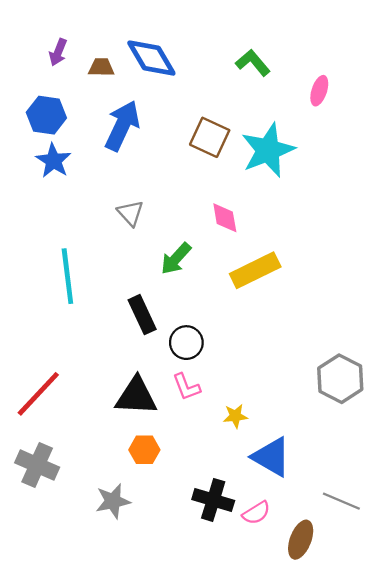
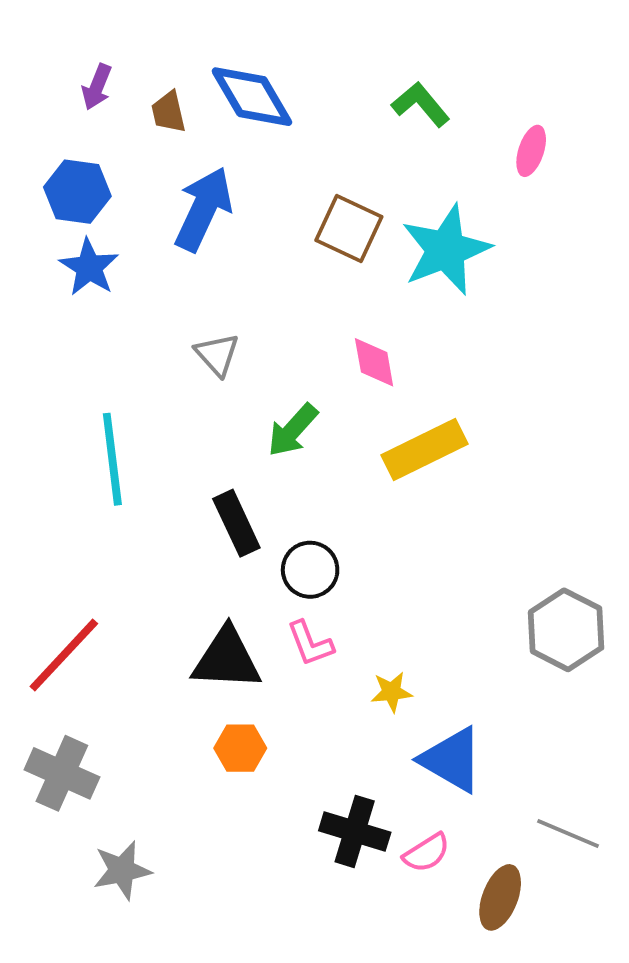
brown trapezoid: (101, 67) -> (169, 112), turned -104
gray star: (113, 501) -> (122, 870), moved

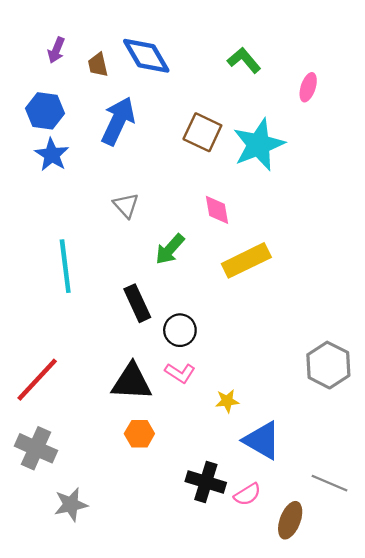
pink L-shape: (310, 643) -> (180, 373), turned -36

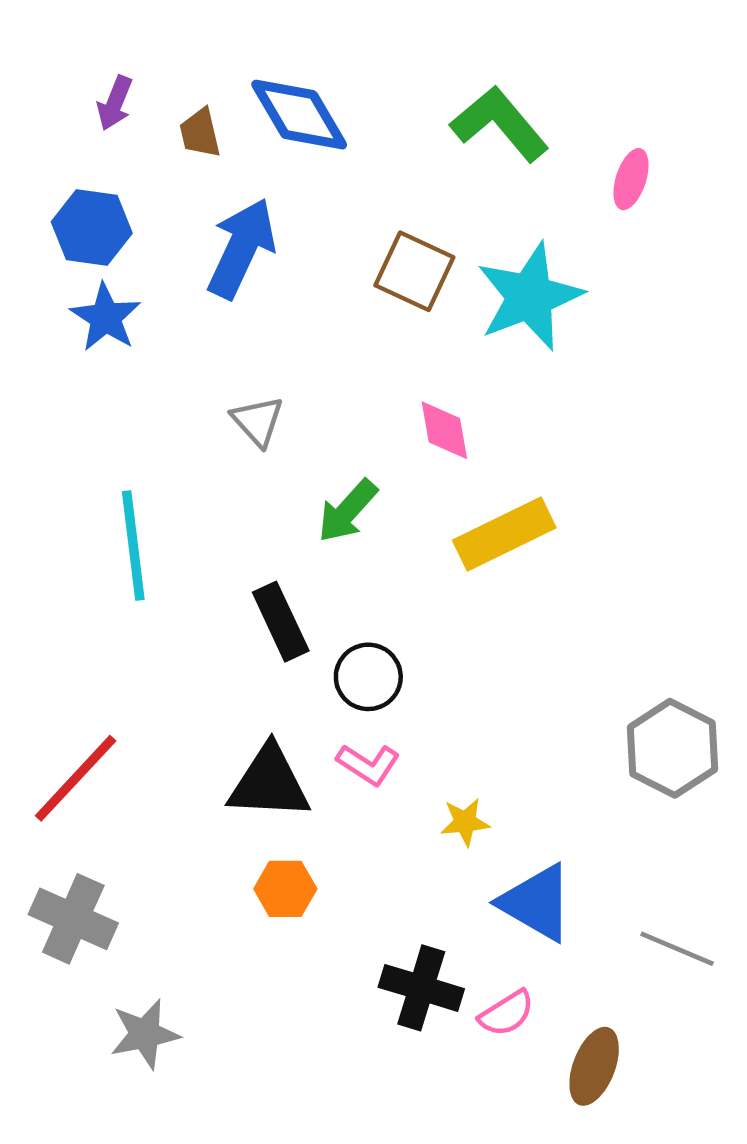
green L-shape: (244, 60) -> (500, 124), size x1.4
gray line: (330, 483) -> (677, 949), moved

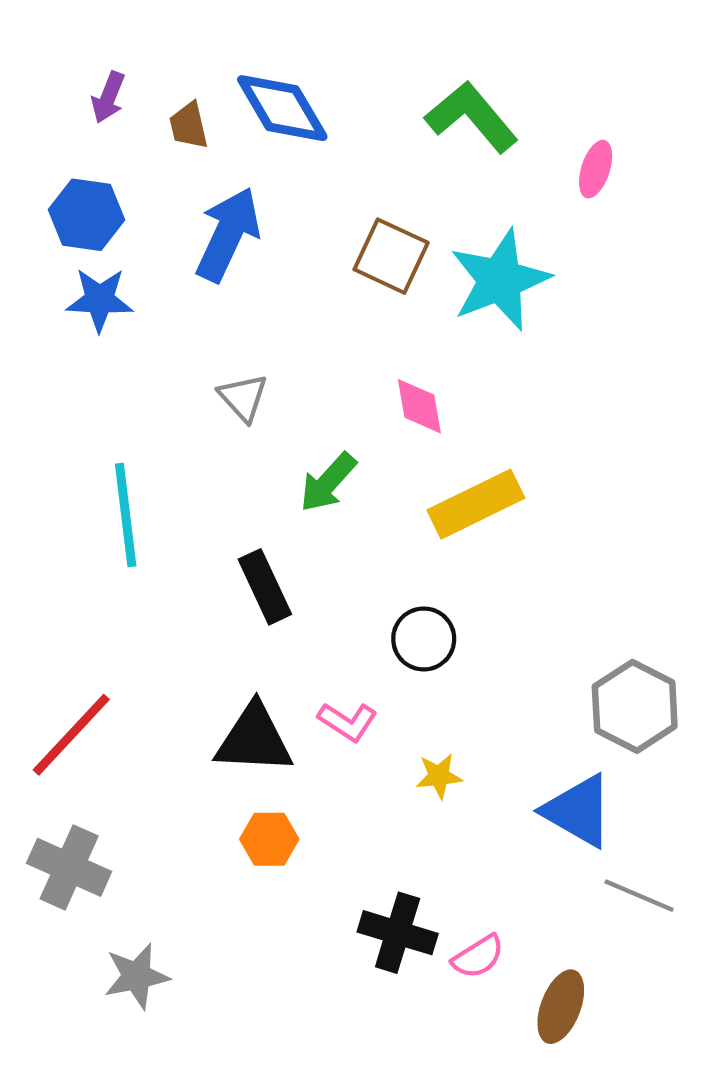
blue star: (106, 317) -> (100, 300), turned -30
black circle: (368, 677) -> (424, 639), moved
blue triangle: (536, 903) -> (578, 811), moved

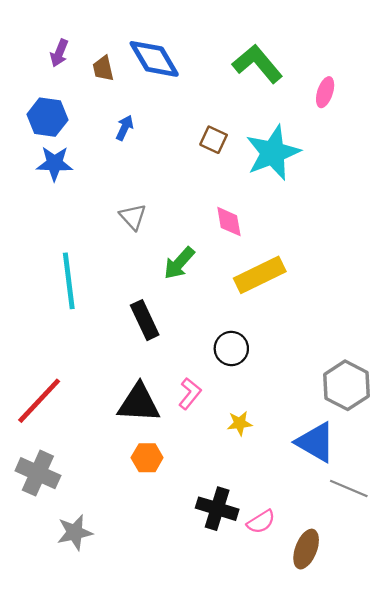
blue arrow: (228, 234) -> (125, 128), size x0.5
brown square: (391, 256) -> (214, 140), size x0.7
pink L-shape: (348, 722) -> (190, 394), turned -84

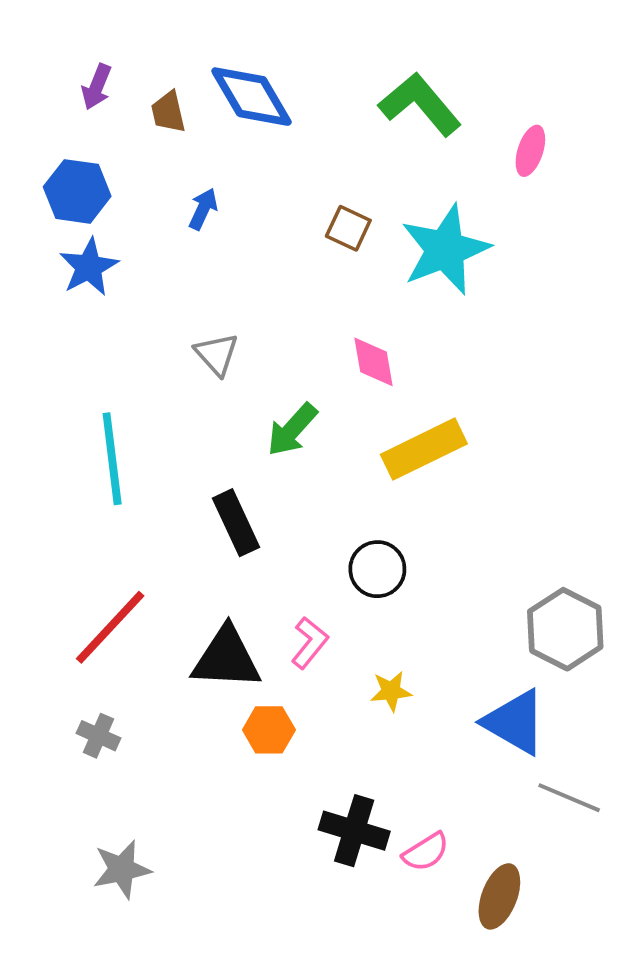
blue star: (55, 163) -> (89, 267), turned -30
red line: (39, 401) -> (110, 627), moved
orange hexagon: (147, 458) -> (269, 730), moved
gray cross: (38, 473) -> (99, 736), moved, size x0.6

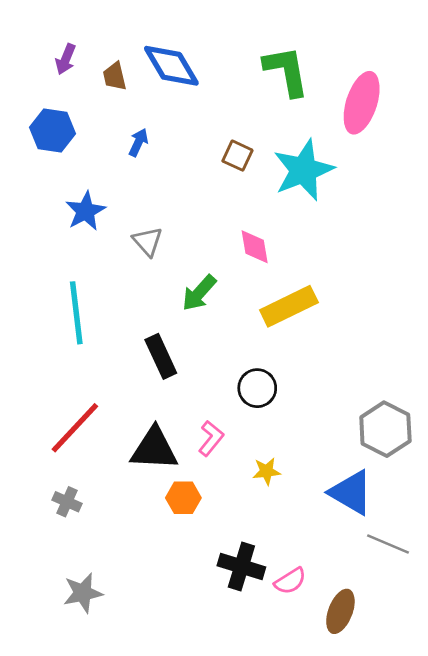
green L-shape: (420, 104) -> (286, 71), turned 30
pink ellipse: (530, 151) -> (362, 103), size x1.8
blue star: (89, 267) -> (85, 211), moved

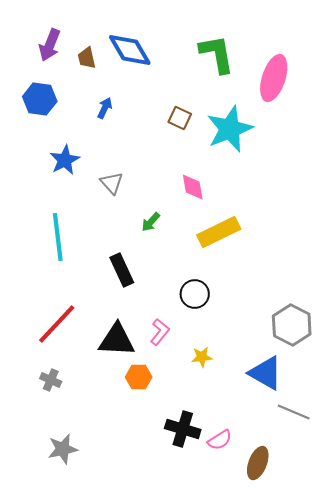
purple arrow: (66, 59) -> (50, 45), size x1.4
green arrow: (199, 293) -> (151, 222), size x0.7

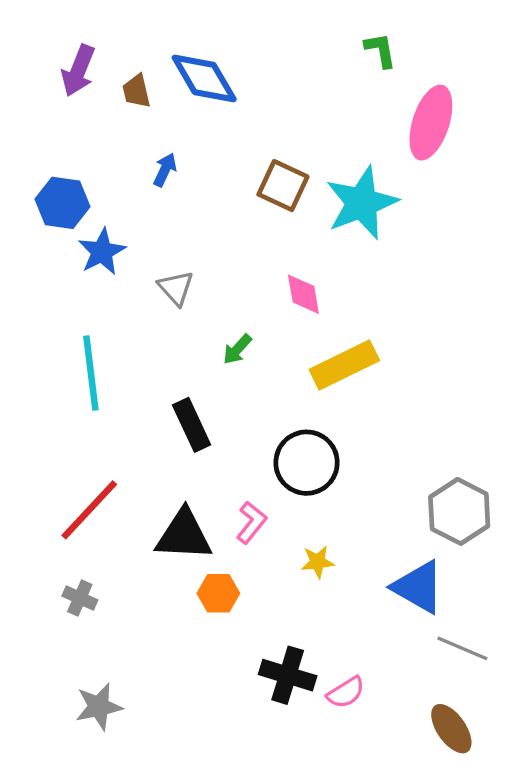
green L-shape: (217, 54) -> (381, 50), moved, size x0.6
blue hexagon: (40, 99) -> (63, 203), moved
brown square: (180, 118) -> (283, 186), size x1.4
black circle: (195, 294) -> (307, 463), size x1.4
brown ellipse: (258, 463) -> (451, 729), moved, turned -56

